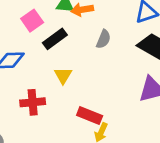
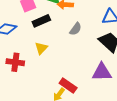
red rectangle: (90, 116) -> (68, 85), moved

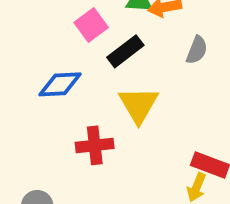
yellow triangle: (41, 48) -> (139, 105), size x1.5

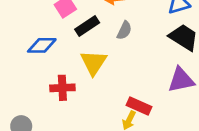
gray semicircle: (197, 50) -> (124, 30), moved

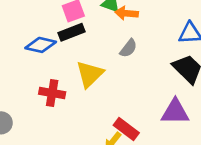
black rectangle: (87, 26) -> (72, 32), moved

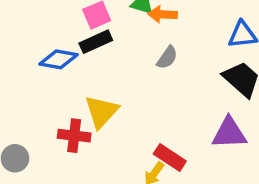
yellow triangle: (90, 74) -> (101, 112), moved
red cross: (52, 93) -> (74, 136), moved

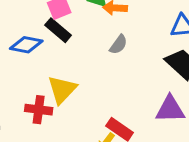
black rectangle: (96, 42) -> (58, 30), turned 64

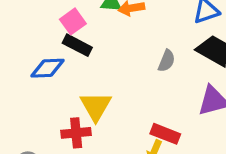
gray semicircle: (118, 44) -> (167, 61), moved

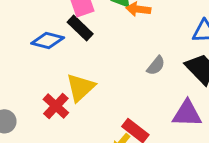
red cross: (76, 133) -> (56, 106), turned 32

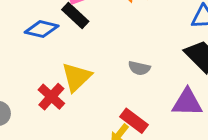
gray semicircle: (156, 66) -> (139, 68), moved, turned 65

